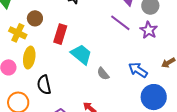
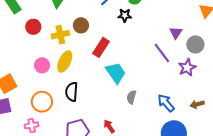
yellow cross: (18, 33) -> (60, 35), turned 36
gray semicircle: (103, 74) -> (131, 97), turned 40

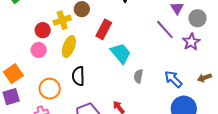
red circle: (33, 27) -> (43, 30), moved
pink circle: (42, 65) -> (39, 50), moved

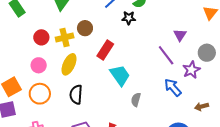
gray circle: (198, 18) -> (207, 53), moved
red circle: (43, 30) -> (41, 37), moved
blue arrow: (173, 79) -> (173, 87), moved
orange circle: (50, 89) -> (40, 94), moved

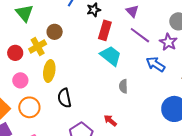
purple triangle: (180, 35) -> (132, 11), moved
red rectangle: (105, 50) -> (105, 30), moved
cyan trapezoid: (120, 75) -> (111, 56), moved

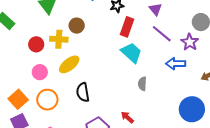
yellow cross: (38, 46) -> (59, 39), turned 30
blue arrow: (155, 64) -> (176, 64), turned -36
yellow ellipse: (49, 71) -> (69, 64), turned 40

